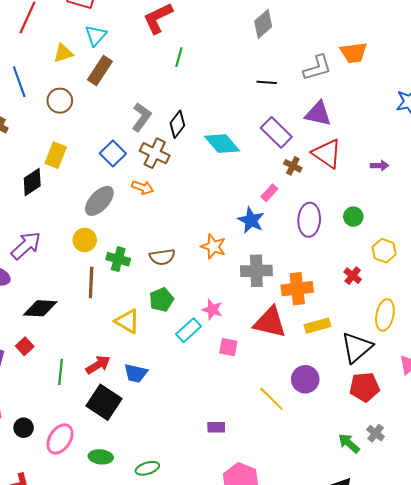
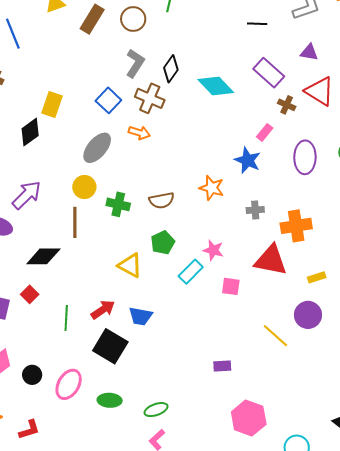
brown circle: (60, 101) -> (133, 19), moved
purple triangle: (318, 114) -> (309, 52), size x0.7
gray cross: (256, 271) -> (255, 210), size x0.6
brown line: (91, 283) -> (75, 222), moved
yellow rectangle: (317, 326) -> (317, 277), moved, size x0.7

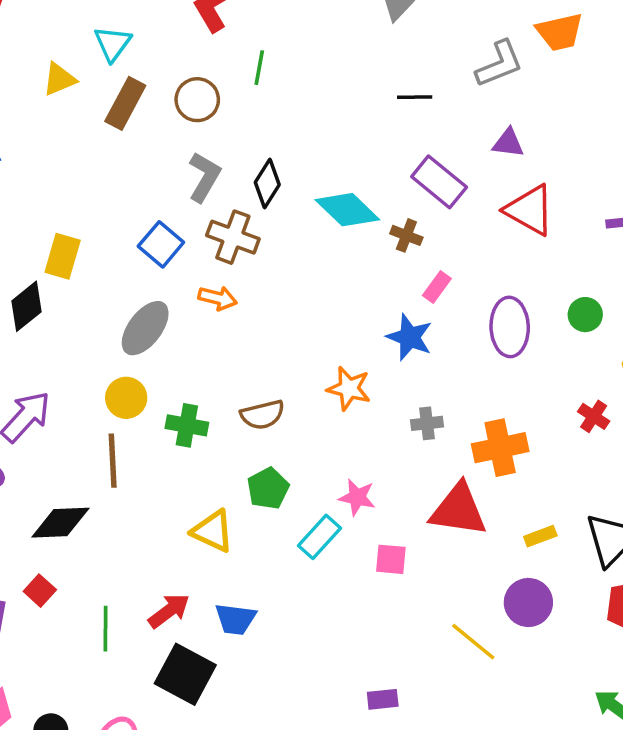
brown cross: (287, 105) -> (406, 235), moved

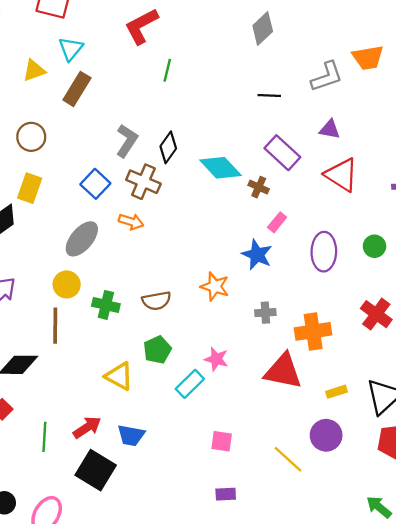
brown circle: (197, 100) -> (31, 137), moved
red cross: (594, 416) -> (376, 314), size x1.5
pink square: (391, 559) -> (222, 441), moved

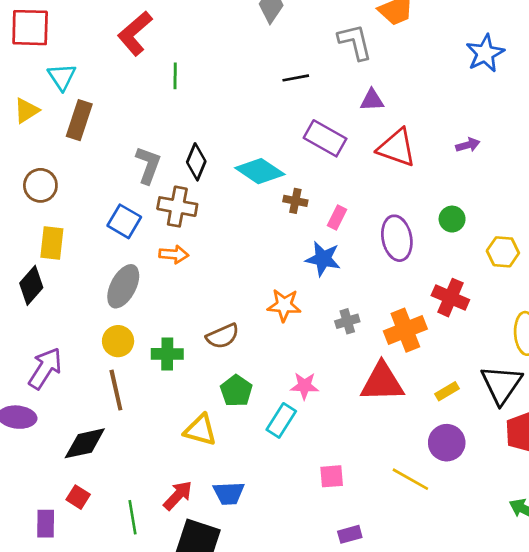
gray L-shape: (327, 77) -> (355, 42), turned -72
brown cross: (259, 187) -> (295, 201), moved
red cross: (376, 314) -> (450, 298), moved

